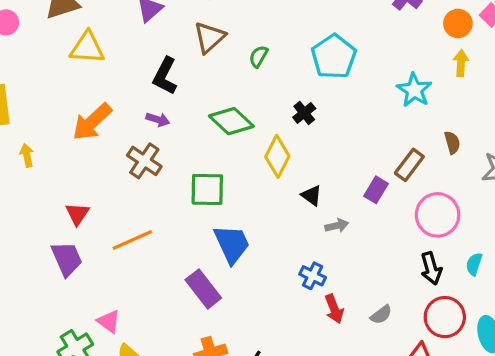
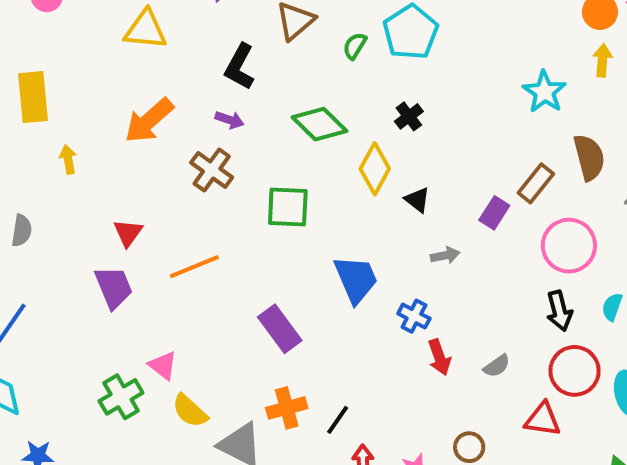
cyan pentagon: (334, 57) -> (411, 32), moved
brown semicircle: (452, 143) -> (589, 157), size x1.6
black triangle: (312, 195) -> (417, 200), moved
blue trapezoid: (232, 244) -> (356, 279), moved

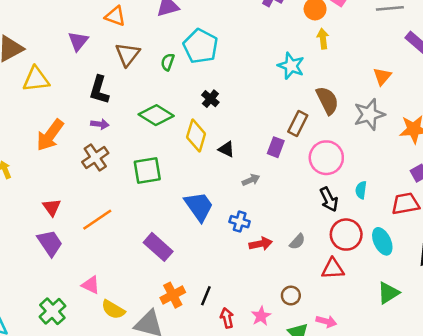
brown cross: (212, 170) -> (95, 158), turned 32
red arrow: (439, 357) -> (261, 244), turned -70
green cross: (121, 397) -> (52, 311), moved

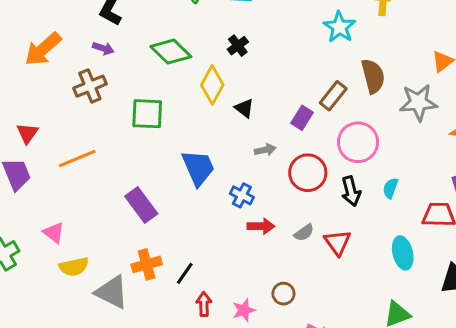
red circle: (346, 235) -> (308, 173), moved
red triangle: (333, 269) -> (338, 242), moved, turned 45
yellow semicircle: (113, 309) -> (74, 267), turned -55

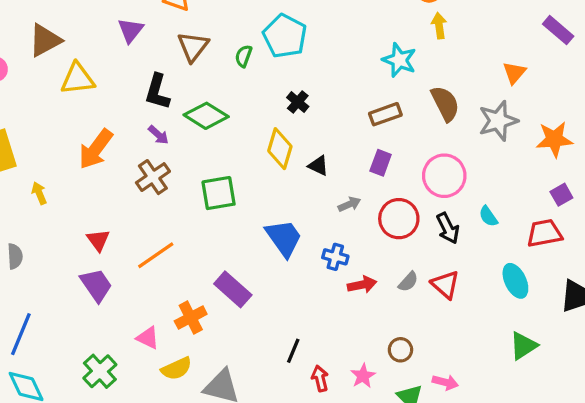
purple arrow: (103, 48) -> (158, 135), turned 36
green diamond: (171, 52) -> (206, 116), moved
brown rectangle: (333, 96) -> (385, 114), moved, turned 44
cyan semicircle: (390, 188) -> (488, 216), turned -42
orange cross: (147, 264) -> (191, 318), moved

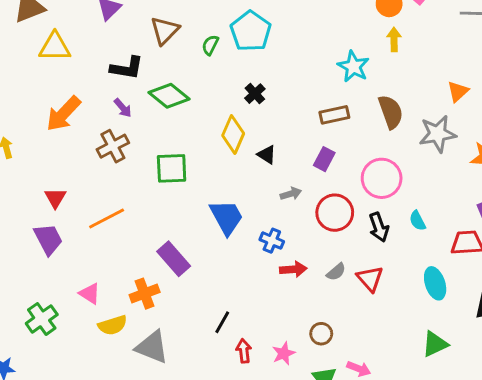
black L-shape: (157, 92) -> (127, 68), turned -104
orange cross: (191, 318) -> (145, 294), moved

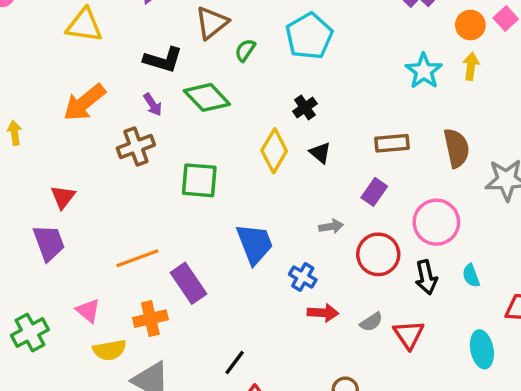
green semicircle: (210, 45) -> (245, 50), moved
cyan star: (353, 66) -> (424, 71), moved
black triangle: (267, 155) -> (320, 153), moved
orange line: (107, 218) -> (137, 258), moved

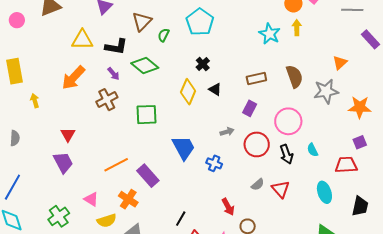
yellow triangle: (84, 25) -> (82, 40), moved
red arrow: (323, 313) -> (228, 207), moved, turned 66
orange cross: (150, 319) -> (128, 199), turned -36

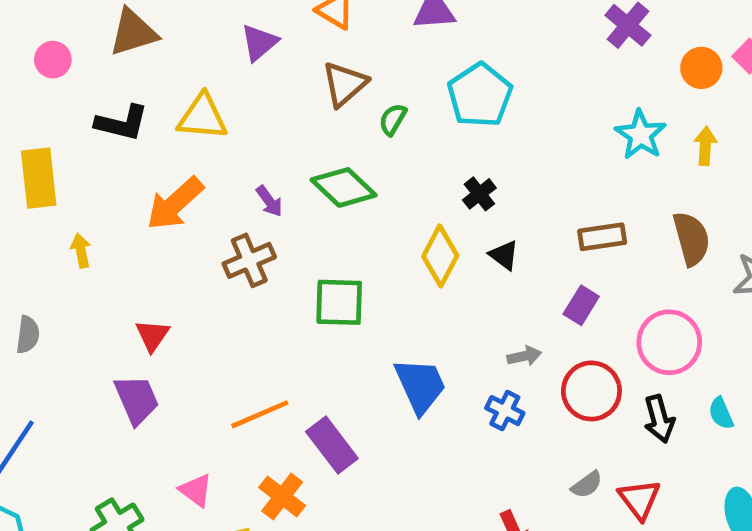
yellow arrow: (297, 28) -> (705, 146), moved
black L-shape: (116, 47) -> (122, 123), moved
blue cross: (214, 163) -> (505, 411), moved

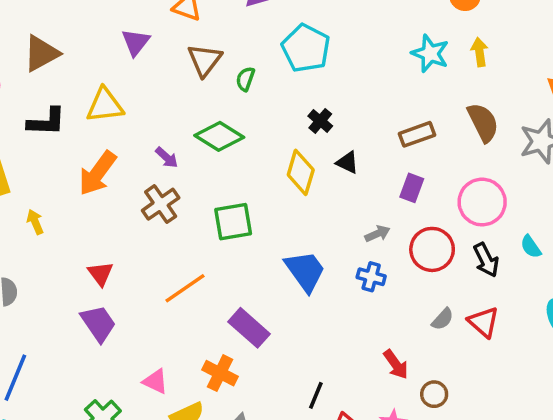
orange line: (260, 414) -> (185, 288), moved

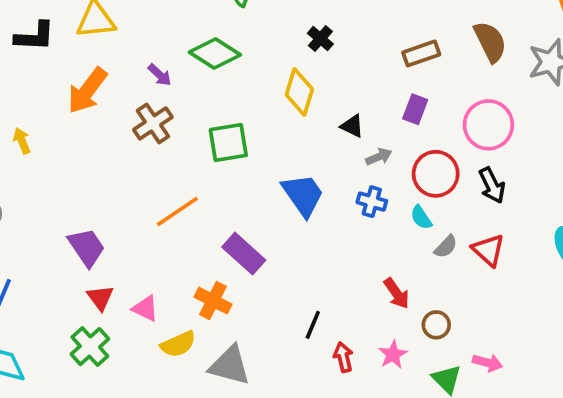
black triangle: (347, 162) -> (352, 126), moved
cyan semicircle: (531, 247) -> (421, 217), moved
red triangle: (100, 274) -> (100, 298), moved

